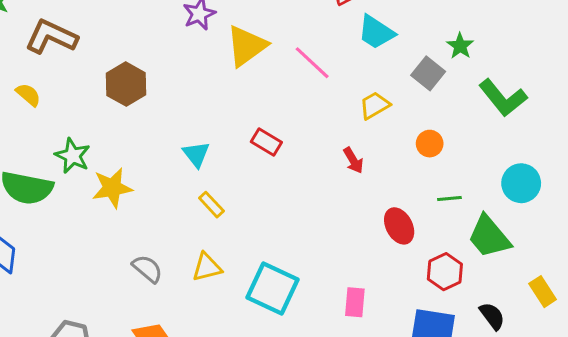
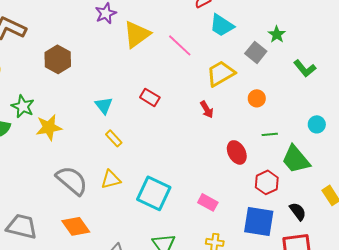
green L-shape: (503, 98) -> (305, 68), size x0.7
yellow trapezoid: (375, 105) -> (221, 73), size x1.4
cyan circle: (521, 183) -> (317, 124), size x0.7
gray semicircle: (147, 269) -> (72, 180), size x1.6
pink rectangle: (355, 302) -> (208, 202), turned -66

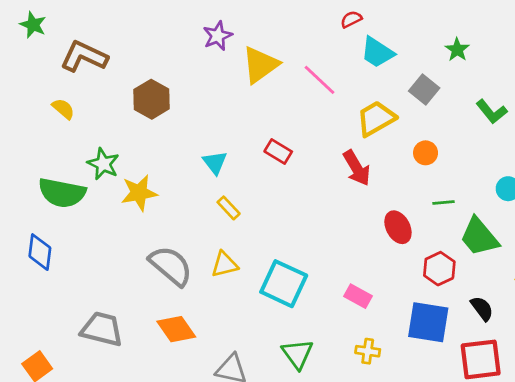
green star: (277, 34) -> (457, 50), moved
red arrow: (207, 109) -> (357, 168), size x1.5

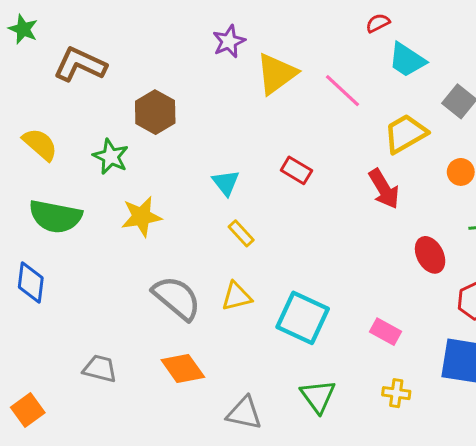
yellow semicircle: (63, 109) -> (40, 144), moved, size x1.4
green star: (103, 164) -> (111, 157), moved
gray trapezoid: (102, 329) -> (100, 369), size x0.7

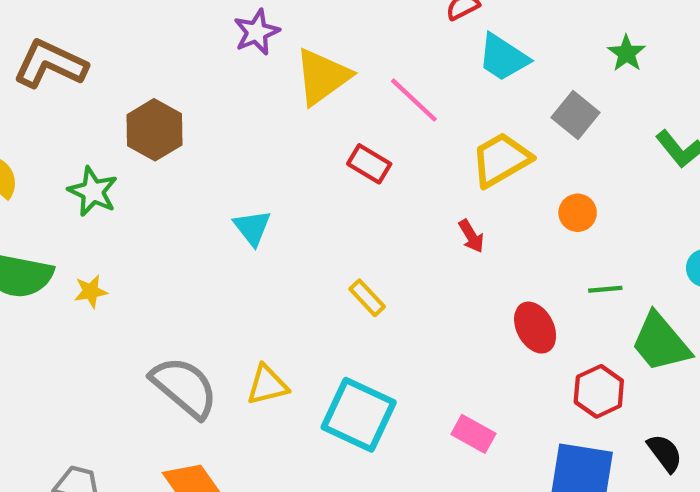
red rectangle: (296, 170) -> (369, 164), moved
red arrow: (384, 189) -> (471, 236), size x0.6
yellow star: (141, 217) -> (91, 291), moved, size x0.6
yellow rectangle: (241, 233) -> (367, 298), moved

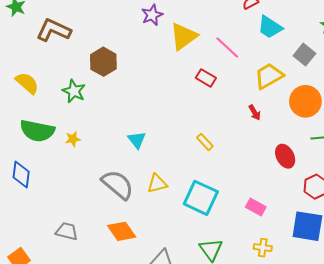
orange circle: (578, 213) -> (305, 101), size x1.8
cyan triangle: (252, 228) -> (137, 140), moved

